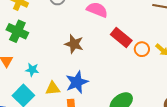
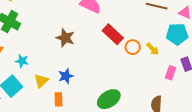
blue star: (77, 82) -> (66, 76), size x0.7
yellow triangle: (53, 88) -> (41, 81), turned -42

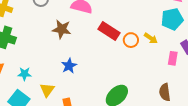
brown star: (65, 38) -> (62, 29), moved
blue star: (66, 76) -> (69, 66), moved

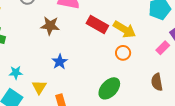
yellow arrow: (151, 38) -> (124, 29), moved, size x1.6
orange circle: (131, 40) -> (123, 53), moved
pink rectangle: (173, 58) -> (163, 48), turned 40

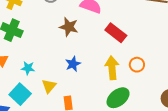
yellow arrow: (124, 29) -> (112, 68), moved, turned -135

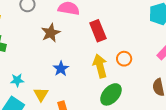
brown star: (69, 27) -> (51, 33), turned -30
red rectangle: (116, 33) -> (98, 31), turned 40

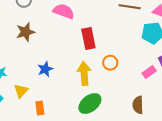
brown star: (51, 33) -> (26, 32), moved
orange circle: (124, 59) -> (110, 63), moved

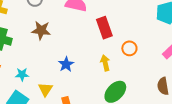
brown star: (26, 32) -> (41, 30), turned 30
yellow arrow: (84, 73) -> (105, 63), size x0.7

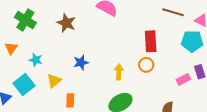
red rectangle: (104, 28) -> (151, 41), moved

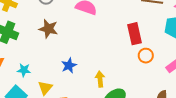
orange circle: (146, 65) -> (146, 56), moved
yellow arrow: (119, 72) -> (100, 79), moved

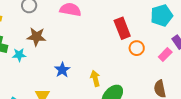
cyan star: (24, 70) -> (19, 55), moved

